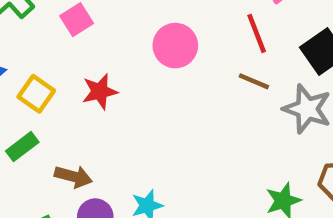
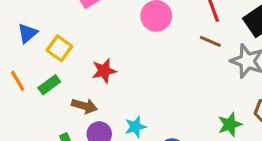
red star: (100, 91) -> (104, 71), moved

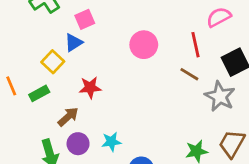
blue triangle: (27, 33) -> (74, 43), moved
brown arrow: (84, 106) -> (68, 117), turned -65

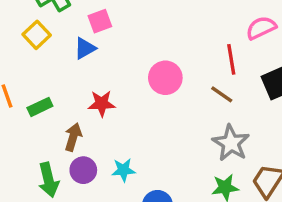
pink circle: (144, 45) -> (165, 78), moved
yellow square: (53, 62) -> (37, 35), moved
gray star: (220, 96) -> (231, 143), moved
brown arrow: (68, 117) -> (73, 137), turned -35

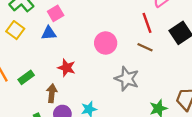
blue triangle: (85, 48) -> (49, 33), turned 35
red star: (102, 103) -> (67, 68), turned 30
gray star: (231, 143) -> (127, 79), moved

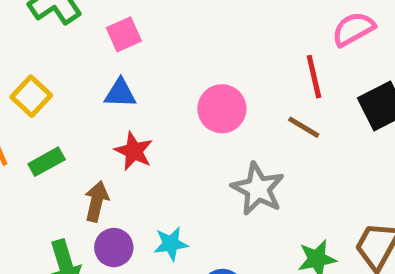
yellow square: (15, 30) -> (31, 96), moved
blue triangle: (49, 33) -> (120, 93), moved

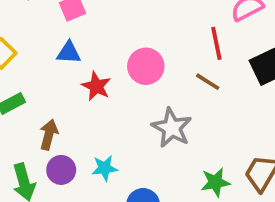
red star: (134, 151) -> (96, 86), moved

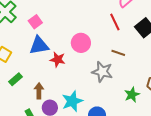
blue triangle: (69, 53) -> (39, 45), size x1.5
brown line: (208, 82) -> (118, 53), moved
cyan star: (105, 168) -> (72, 101), size x1.5

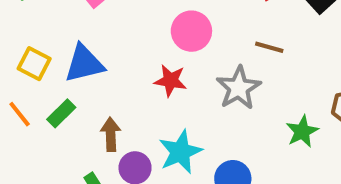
blue triangle: (39, 45) -> (84, 64), moved
red star: (58, 60) -> (170, 81), moved
gray star: (102, 72) -> (239, 88), turned 30

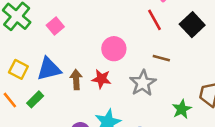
brown arrow: (111, 134) -> (76, 80), moved

